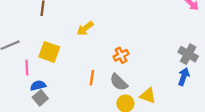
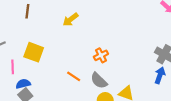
yellow arrow: (85, 28) -> (70, 20), moved
orange line: (92, 78) -> (74, 76), turned -64

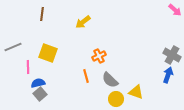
orange cross: (101, 55) -> (99, 56), moved
orange line: (74, 76) -> (86, 76), turned 40

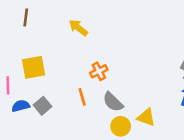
yellow arrow: (83, 22) -> (78, 28), turned 77
yellow square: (48, 53) -> (33, 67), turned -30
gray square: (40, 94) -> (42, 106), moved

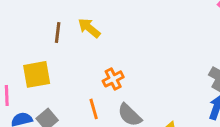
brown line: (26, 17) -> (58, 32), moved

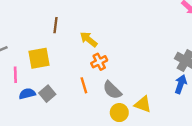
yellow arrow: (89, 28) -> (89, 39), moved

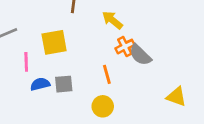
gray semicircle: (112, 90) -> (140, 55), moved
gray square: (47, 94) -> (64, 84), turned 35
yellow circle: (119, 113) -> (103, 106), moved

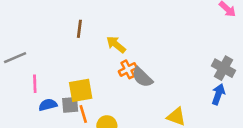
yellow square: (54, 42) -> (81, 90), moved
orange line: (107, 74) -> (83, 114), moved

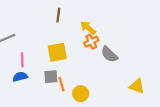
orange cross: (128, 69) -> (91, 42), moved
yellow square: (81, 90) -> (57, 52), moved
blue semicircle: (48, 105) -> (20, 77), moved

